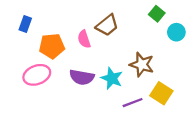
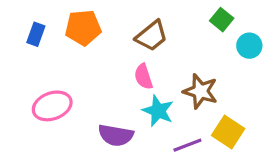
pink semicircle: (84, 39) -> (143, 77), moved
orange pentagon: (52, 46) -> (83, 28), moved
purple semicircle: (82, 77) -> (116, 135), moved

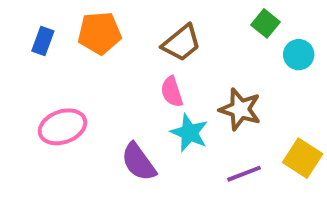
yellow square: (228, 132) -> (303, 158), moved
purple semicircle: (116, 135) -> (139, 162), turned 44
purple line: (187, 145) -> (244, 174), moved

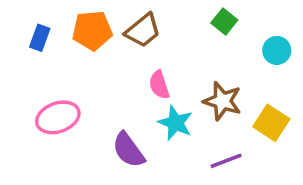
green square: (265, 23) -> (224, 22), moved
brown trapezoid: (182, 43) -> (143, 31), moved
yellow square: (303, 158) -> (271, 123), moved

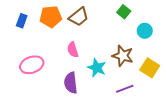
cyan circle: (277, 50) -> (145, 31), moved
pink semicircle: (159, 85) -> (73, 50), moved
purple semicircle: (128, 150) -> (71, 83), turned 30

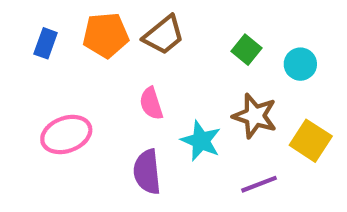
green square: (124, 12) -> (247, 50), moved

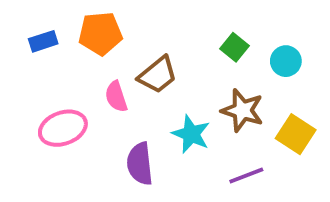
brown trapezoid: (164, 35) -> (158, 75), moved
blue rectangle: (46, 43) -> (43, 41), turned 52
pink semicircle: (151, 103) -> (116, 97), moved

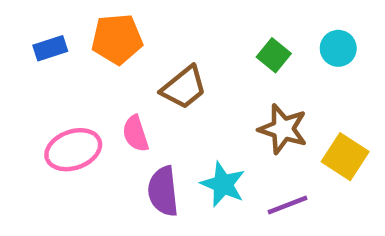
cyan circle: (286, 61) -> (338, 48), moved
pink semicircle: (116, 97) -> (135, 134), moved
cyan star: (191, 134) -> (223, 184), moved

